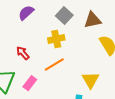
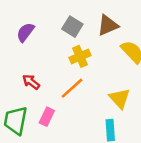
yellow cross: (56, 39) -> (80, 56), moved

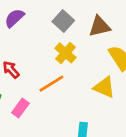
yellow cross: (80, 56) -> (65, 53), turned -36
yellow triangle: (120, 98) -> (104, 87), moved, turned -35

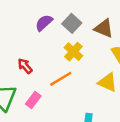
purple semicircle: (14, 18) -> (44, 23), moved
brown triangle: (100, 26) -> (104, 28), turned 35

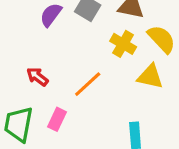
yellow cross: (73, 52) -> (123, 44), moved

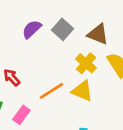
yellow triangle: (150, 77) -> (82, 91), moved

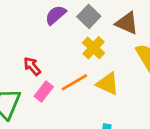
yellow cross: (86, 63) -> (93, 48), moved
pink rectangle: (21, 115) -> (44, 92), moved

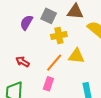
yellow cross: (93, 48) -> (59, 36), turned -35
pink rectangle: (44, 92) -> (48, 84), moved

